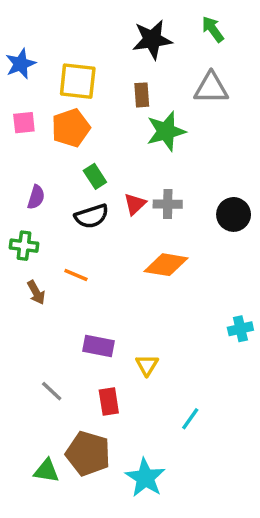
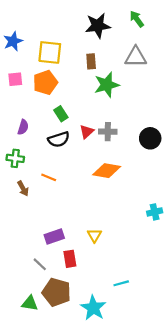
purple rectangle: (98, 346) -> (54, 236), moved, turned -30
gray line: (52, 391) -> (40, 264), moved
cyan line: (190, 419) -> (121, 283), moved, turned 40

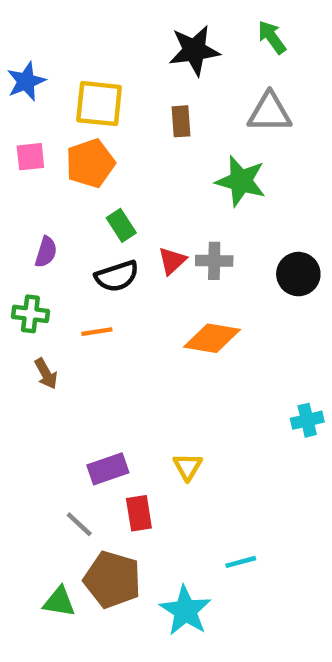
green star: (107, 85) -> (241, 181), moved, turned 30
orange line: (49, 177) -> (97, 332), moved, turned -32

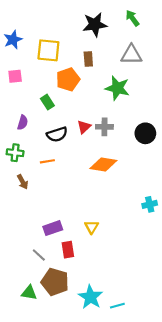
orange pentagon: (90, 163) -> (68, 79), moved
green rectangle: (121, 225) -> (47, 102), moved
cyan line: (241, 562) -> (117, 306), moved

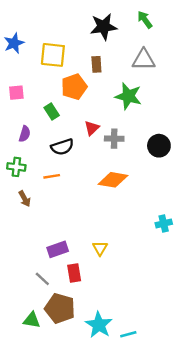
pink square: (15, 76) -> (16, 93), moved
red triangle: (84, 127) -> (92, 128), moved

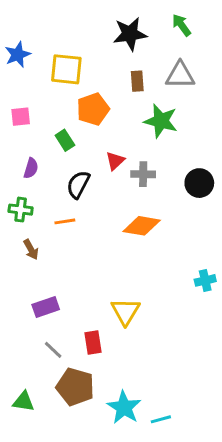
brown rectangle: (96, 64) -> (137, 81), moved
black semicircle: (62, 147) -> (78, 184), turned 135
yellow triangle: (100, 248) -> (125, 311), size x1.5
purple rectangle: (58, 249) -> (46, 307), moved
green triangle: (32, 320) -> (24, 402), moved

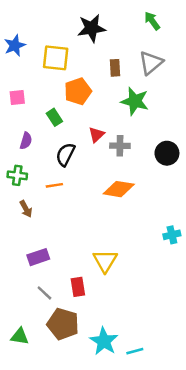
black star: (130, 34) -> (91, 28), moved
gray triangle: (180, 75) -> (151, 63), turned -40

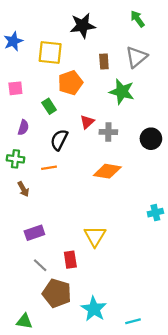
green triangle: (20, 336) -> (24, 321), moved
cyan line: (135, 351) -> (133, 321), moved

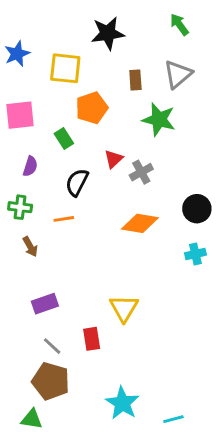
pink square: (15, 88) -> (20, 115), size x1.5
gray cross: (108, 132) -> (141, 172), turned -30
black circle: (151, 139) -> (197, 209), moved
cyan cross: (155, 213) -> (195, 254), moved
brown pentagon: (57, 293) -> (51, 381), moved

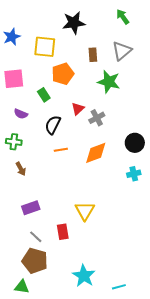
purple semicircle: (30, 166) -> (21, 114), turned 96
orange line: (64, 219) -> (61, 150), moved
orange diamond: (140, 223) -> (96, 153), turned -30

